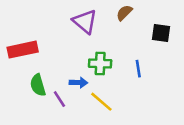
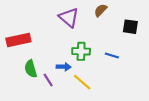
blue line: (138, 69) -> (112, 55), turned -64

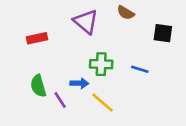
brown semicircle: (101, 10) -> (126, 13), turned -104
red rectangle: (18, 40) -> (37, 38), moved, size x0.7

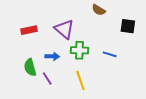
purple triangle: (86, 22) -> (64, 29), moved
blue arrow: (79, 83) -> (52, 56), moved
yellow line: (102, 103) -> (80, 81), turned 30

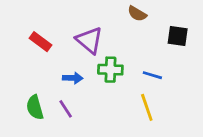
red rectangle: (29, 30) -> (40, 42), turned 49
green semicircle: (30, 67) -> (35, 107), moved
yellow line: (80, 81) -> (147, 107), moved

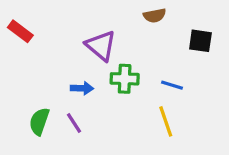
brown semicircle: (137, 14) -> (155, 16), turned -42
red rectangle: (40, 42) -> (20, 31), moved
green semicircle: (35, 107) -> (39, 121), turned 35

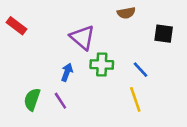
blue line: (172, 85) -> (140, 70), turned 30
blue arrow: (82, 88) -> (67, 72), turned -72

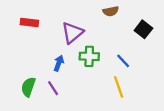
red rectangle: (17, 26) -> (29, 23), moved, turned -30
black square: (164, 34) -> (143, 29), turned 30
purple triangle: (82, 37) -> (72, 33), turned 40

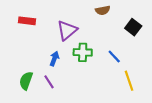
yellow line: (119, 87) -> (129, 81), moved

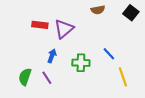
red rectangle: (27, 21) -> (40, 25), moved
black square: (133, 27) -> (131, 13), moved
green cross: (83, 52) -> (81, 63), moved

